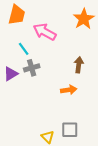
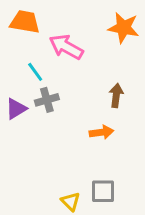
orange trapezoid: (17, 15) -> (25, 22), turned -95
orange star: (84, 19) -> (124, 28), turned -30

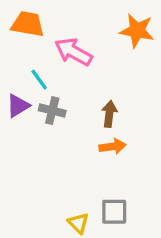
brown arrow: (116, 95) -> (109, 114), moved
gray cross: (47, 100) -> (52, 111), turned 30
purple triangle: (16, 109) -> (18, 106), moved

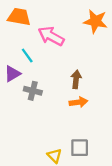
gray cross: (52, 111) -> (33, 91), moved

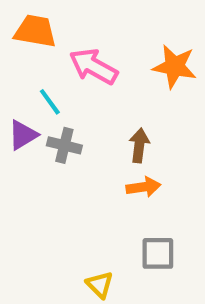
orange star: (95, 21) -> (175, 66), moved
gray cross: (33, 91) -> (64, 145), moved
gray square: (80, 148) -> (158, 253), moved

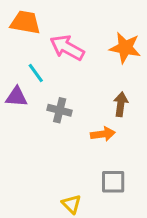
purple triangle: (23, 135) -> (16, 97), turned 35
gray cross: (64, 145) -> (60, 110), moved
brown arrow: (139, 145) -> (121, 104), moved

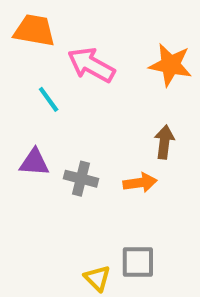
purple triangle: (16, 97) -> (34, 162), moved
gray cross: (60, 110) -> (81, 179), moved
gray square: (113, 182) -> (138, 262), moved

